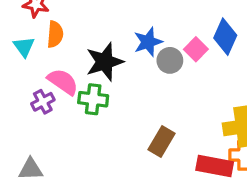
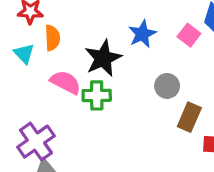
gray circle: (170, 60) -> (167, 86), moved
purple cross: (43, 102) -> (36, 142), moved, size x1.6
brown rectangle: (162, 142) -> (189, 117), moved

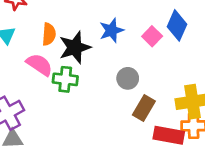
orange semicircle: (52, 38) -> (49, 34), moved

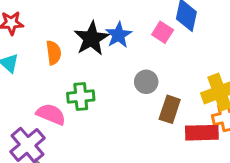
black star: (75, 47) -> (91, 38), moved
pink semicircle: (39, 65) -> (51, 114), moved

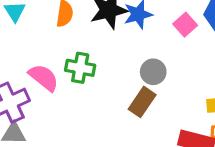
brown rectangle: (170, 109) -> (142, 102), moved

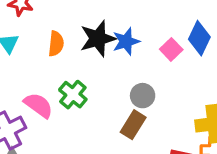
green cross: (80, 68) -> (73, 95), turned 32

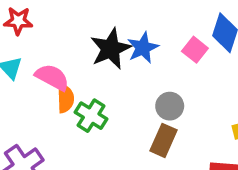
orange semicircle: (56, 44) -> (65, 98), moved
pink semicircle: (38, 105) -> (52, 77), moved

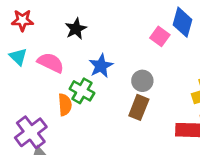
blue star: (143, 48) -> (101, 66), moved
black star: (111, 49) -> (76, 29), moved, size x0.7
orange semicircle: (65, 98) -> (65, 105), moved

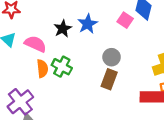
black star: (76, 29) -> (63, 29), moved
blue star: (101, 66) -> (88, 24), moved
orange semicircle: (65, 105) -> (42, 69), moved

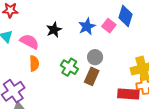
blue star: (88, 24) -> (87, 26), moved
green cross: (62, 67) -> (69, 67), moved

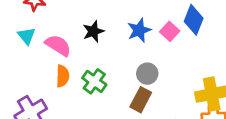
green cross: (69, 67) -> (94, 81), moved

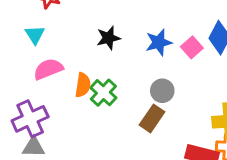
pink semicircle: (58, 45) -> (48, 69), moved, turned -60
orange semicircle: (63, 76) -> (83, 85), moved

